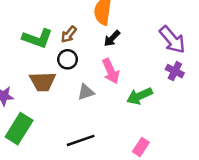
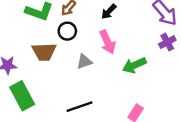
purple cross: (175, 71) -> (167, 42), turned 35
green rectangle: (19, 129) -> (22, 96), turned -60

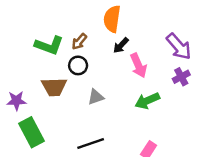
pink arrow: (108, 42) -> (138, 65), moved

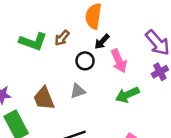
black circle: (78, 65) -> (85, 61), moved
brown trapezoid: (54, 87) -> (44, 98), moved, turned 70

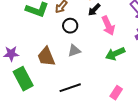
black circle: (85, 61) -> (70, 26), moved

